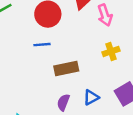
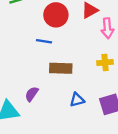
purple semicircle: (63, 102) -> (32, 94), moved

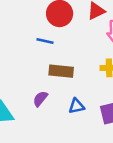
purple semicircle: (32, 94) -> (40, 99), moved

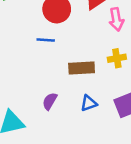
brown rectangle: (61, 71) -> (82, 68), moved

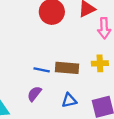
blue line: (46, 40) -> (42, 70), moved

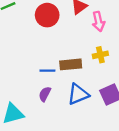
blue triangle: (69, 100) -> (78, 94), size x1.5

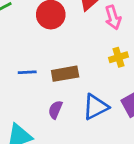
brown rectangle: (71, 64) -> (65, 74), moved
blue line: (47, 71) -> (27, 72), moved

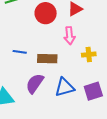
pink arrow: (113, 17) -> (69, 36), moved
purple semicircle: (55, 110) -> (35, 83), size x1.5

